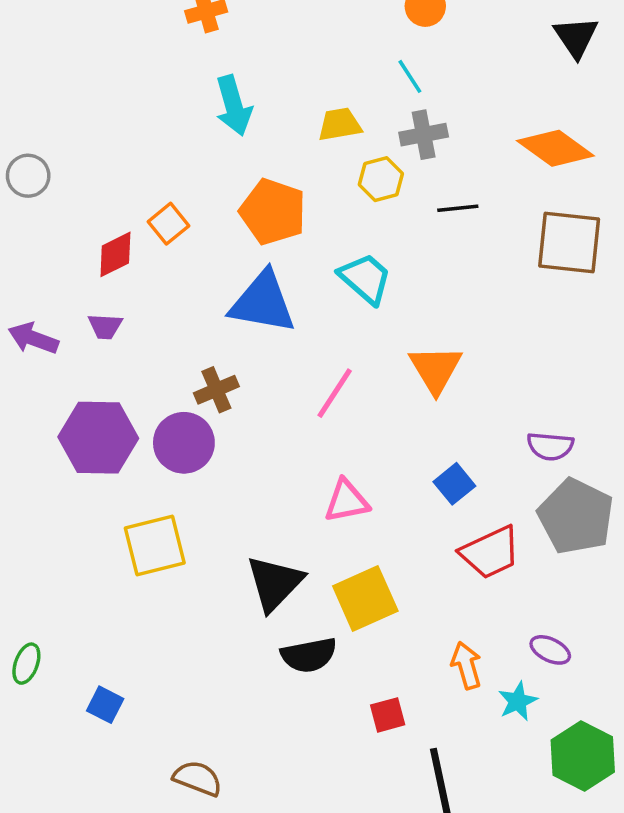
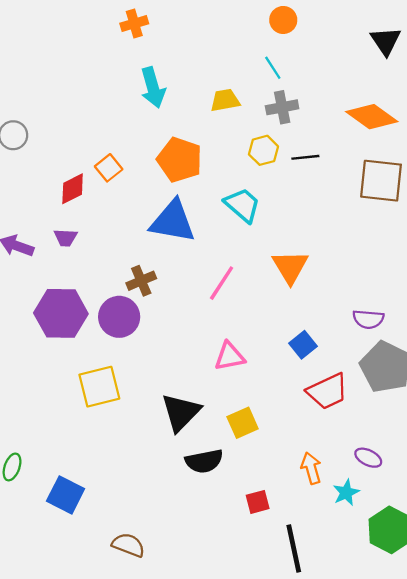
yellow hexagon: (381, 179) -> (263, 150), moved
yellow square: (365, 599) -> (243, 423), size x0.7
blue square: (105, 705) -> (66, 495), size x1.5

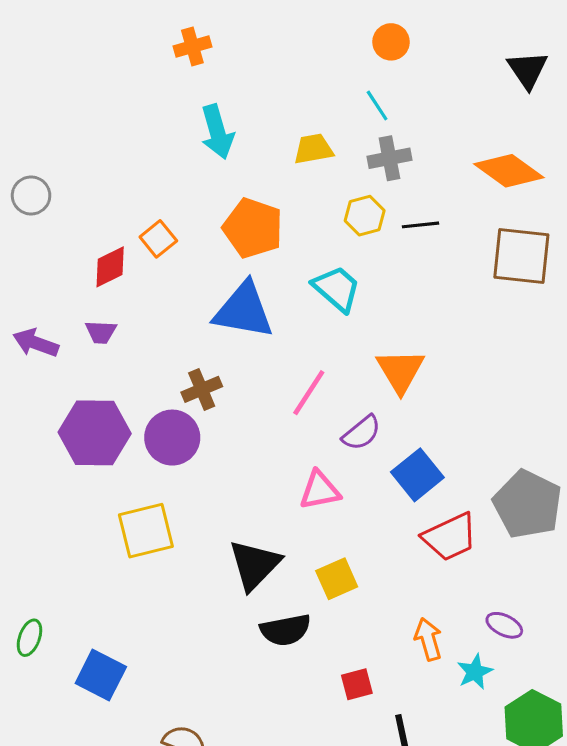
purple semicircle: (368, 319) -> (362, 433), moved, turned -44
blue square: (303, 345) -> (417, 475), size x1.4

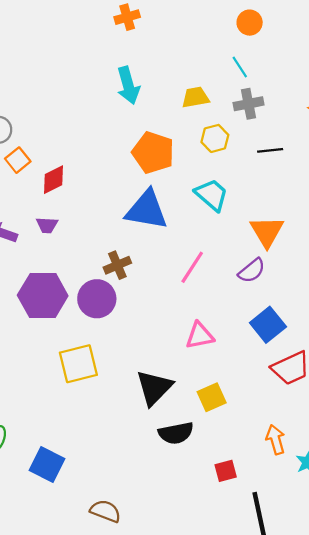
orange cross: (192, 47) -> (127, 17), moved
yellow hexagon: (365, 216) -> (215, 138), moved
orange square: (158, 239) -> (18, 160), moved
orange triangle: (400, 371) -> (267, 232), moved
purple semicircle: (362, 433) -> (252, 271), moved

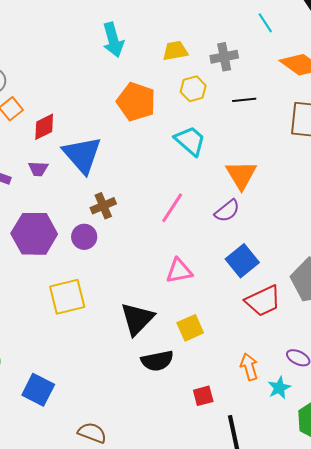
cyan line: (240, 67) -> (265, 23), moved
blue triangle: (147, 210) -> (82, 155), moved, turned 39
purple circle: (97, 299) -> (84, 237), size x0.7

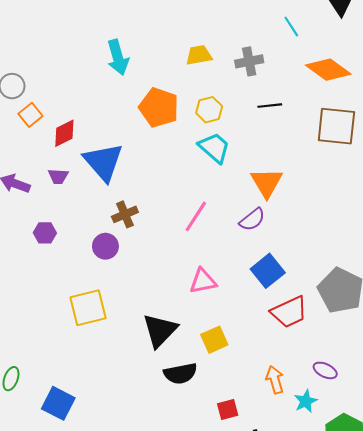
cyan arrow: (113, 40) -> (118, 57), moved
yellow hexagon: (193, 89) -> (209, 110), moved
purple hexagon: (34, 234) -> (45, 233), moved, size x0.5

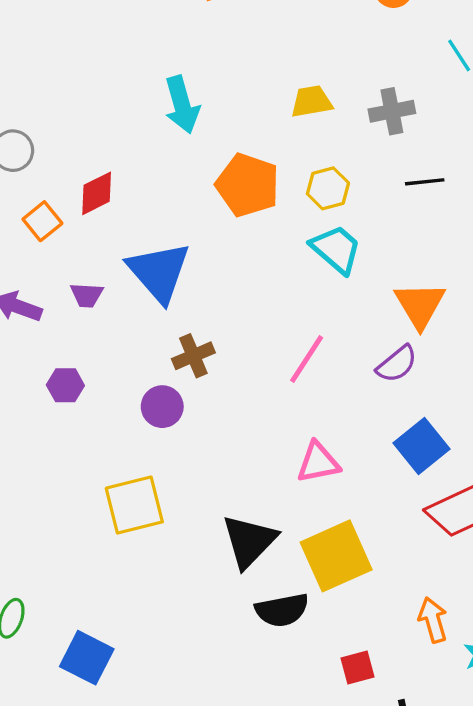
orange square: (30, 115) -> (42, 221), moved
red diamond: (64, 133) -> (97, 193), moved
yellow square: (214, 340) -> (336, 556), size x1.6

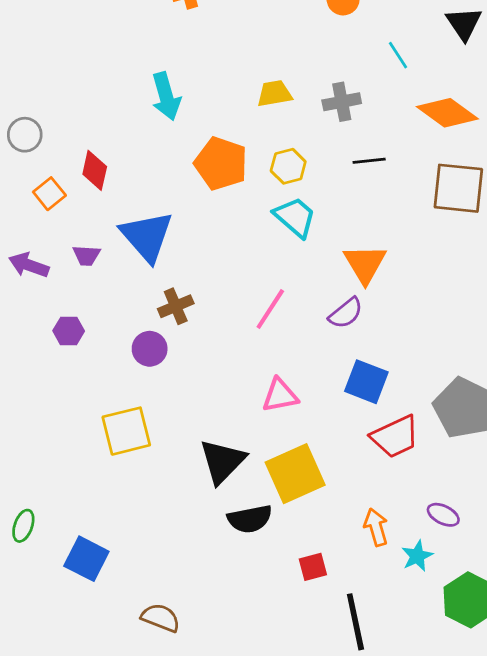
red diamond: (97, 193) -> (95, 170), turned -51
blue square: (421, 446) -> (366, 382), turned -30

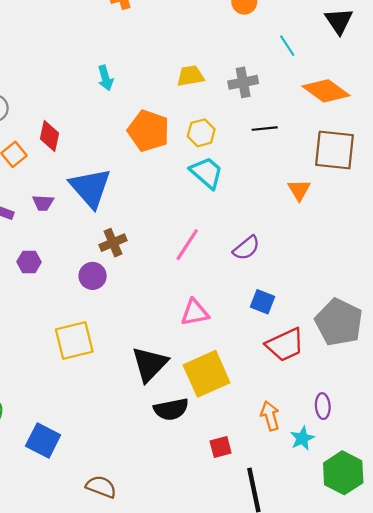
cyan arrow: (166, 96) -> (105, 78), size x0.7
orange triangle: (365, 264) -> (299, 190), moved, size x0.7
blue square: (366, 382) -> (263, 302), size x0.7
purple ellipse: (443, 515) -> (323, 406), turned 60

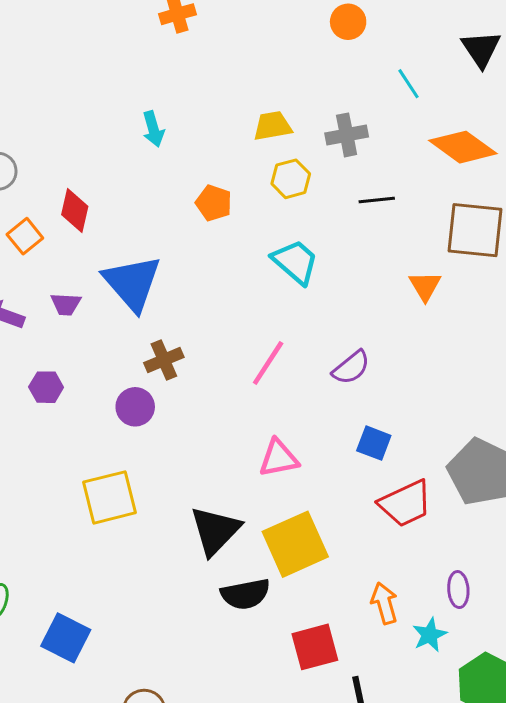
orange pentagon: (148, 131) -> (214, 203), size x0.6
yellow hexagon: (201, 133) -> (291, 179), moved
red square: (221, 447) -> (315, 647), size x1.5

